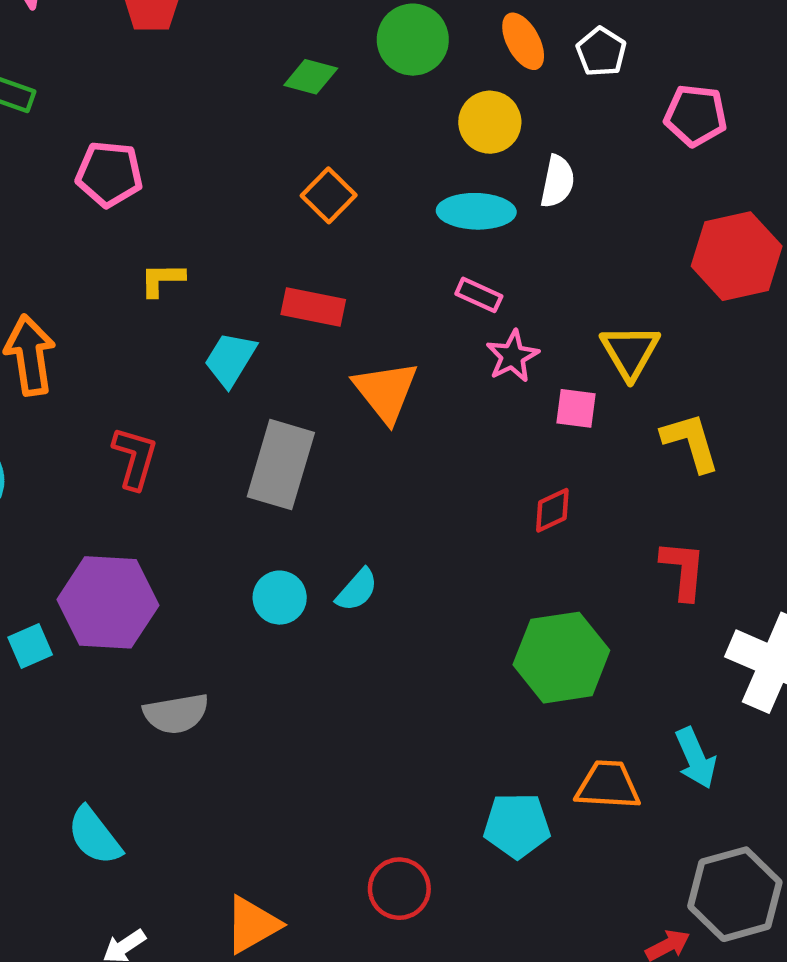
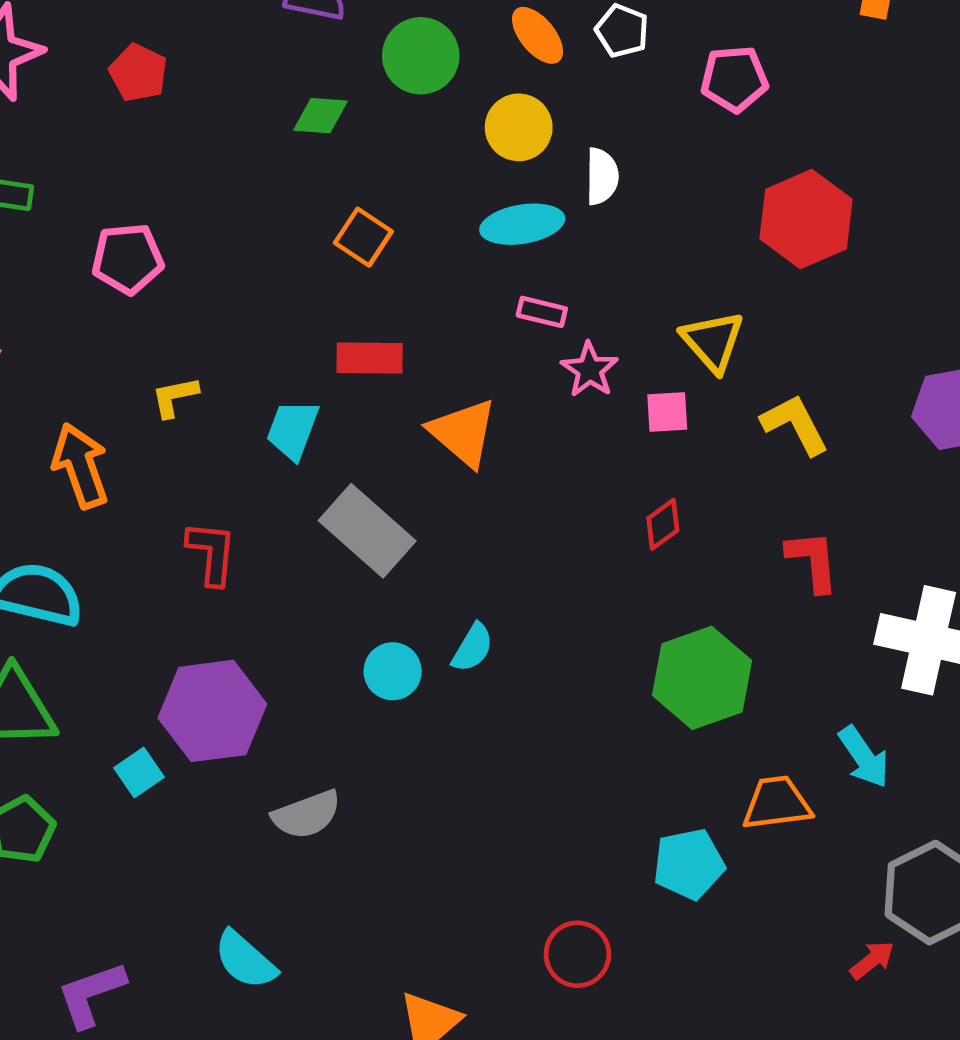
yellow L-shape: (162, 280) -> (175, 397), moved
gray rectangle: (281, 465) -> (367, 531), turned -54

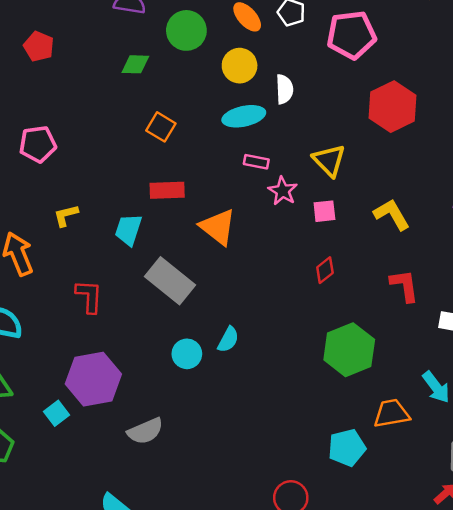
pink pentagon: (734, 79) -> (351, 35), size x1.4
yellow triangle: (713, 341) -> (329, 160), moved

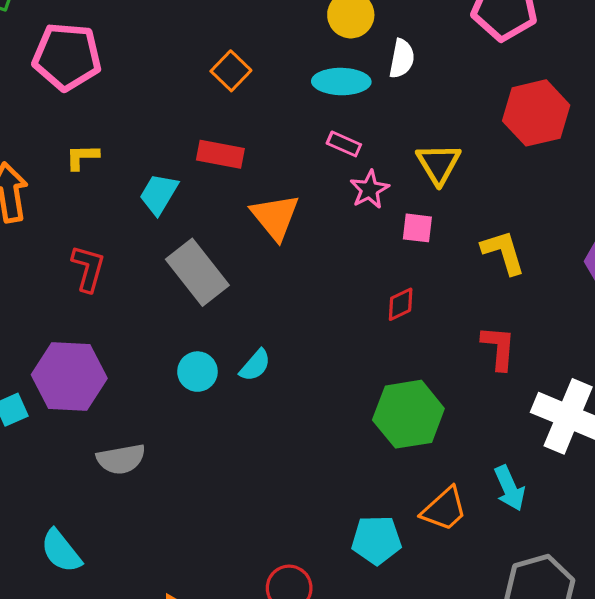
pink pentagon: (38, 144) -> (67, 57), size x1.4
orange trapezoid: (392, 413) -> (444, 509), turned 135

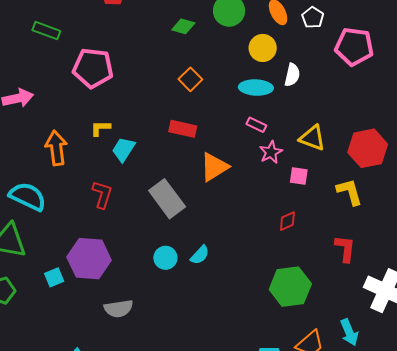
red hexagon: (536, 113) -> (368, 148), moved
yellow triangle: (439, 164) -> (312, 138), turned -40
cyan trapezoid: (159, 194) -> (123, 149), moved
orange triangle: (275, 217) -> (214, 167), turned 36

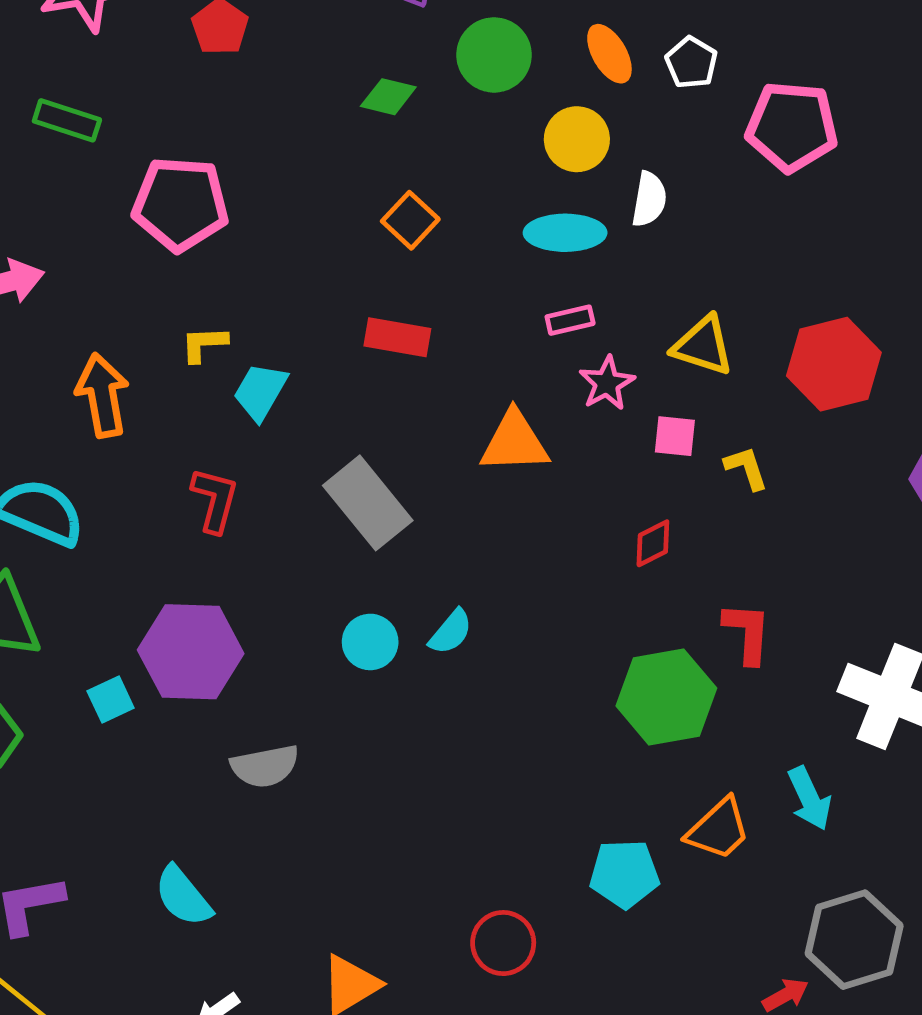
pink rectangle: (256, 125) -> (570, 320), turned -36
orange triangle: (214, 167) -> (514, 442), moved, turned 32
yellow L-shape: (349, 192) -> (746, 468), moved, size x0.7
red L-shape: (345, 249) -> (747, 633), moved

